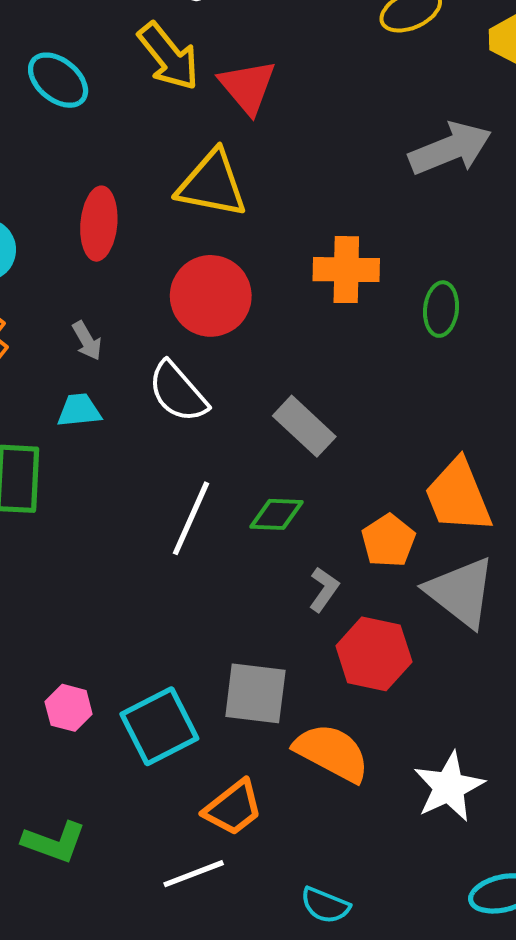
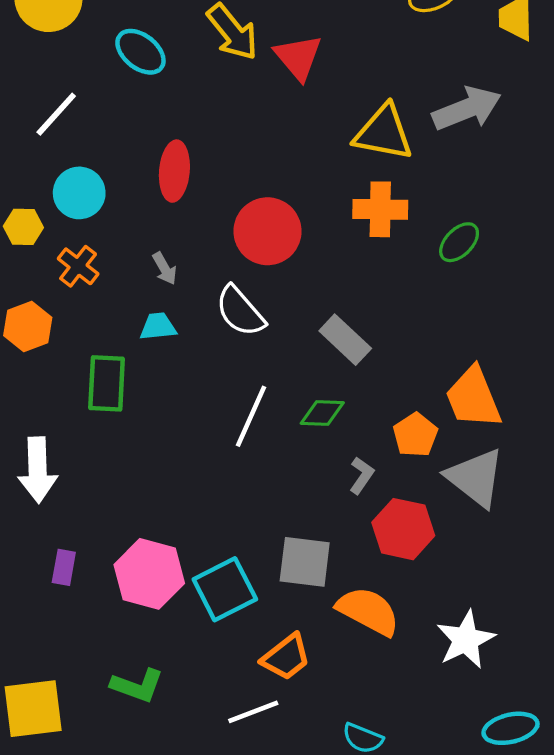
yellow triangle: (212, 184) -> (384, 133), moved
green ellipse: (441, 309) -> (459, 242), turned 39
pink hexagon: (69, 708) -> (149, 574), size x1.8

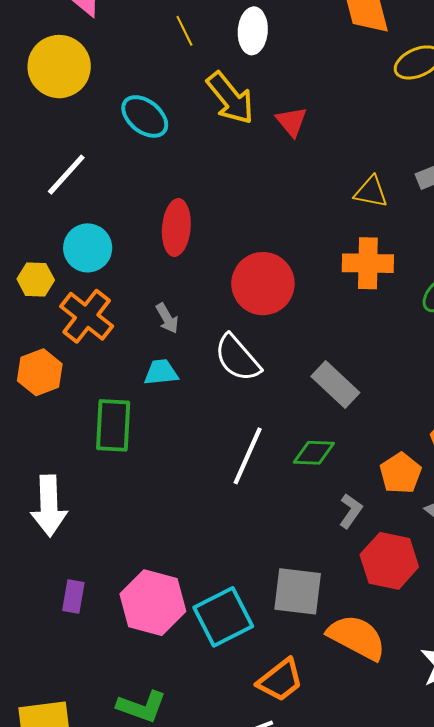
red triangle: (298, 57) -> (291, 122), size x0.7
yellow triangle: (384, 133) -> (371, 192), size x0.6
orange cross: (78, 266) -> (87, 316), size x1.4

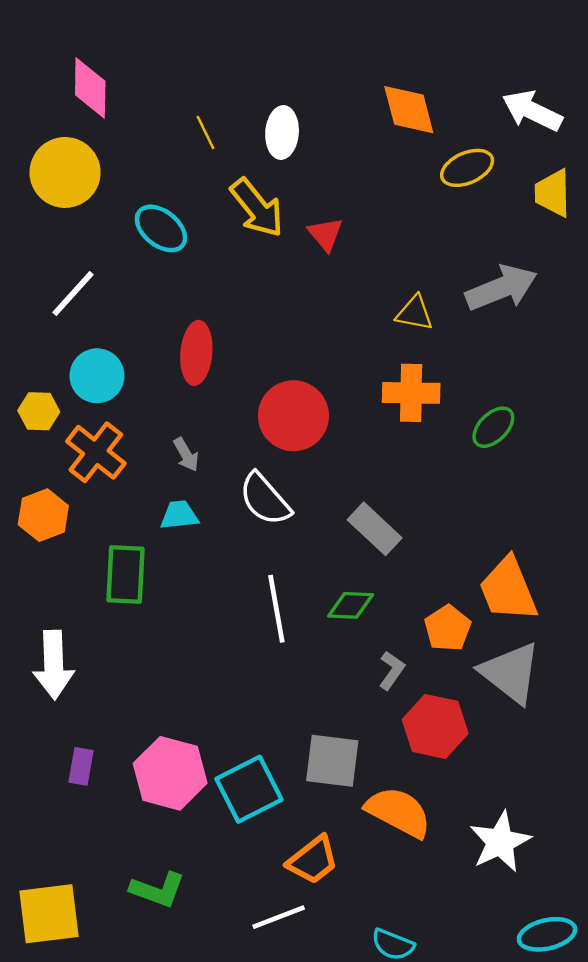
white line: (248, 456) -> (276, 609), turned -34

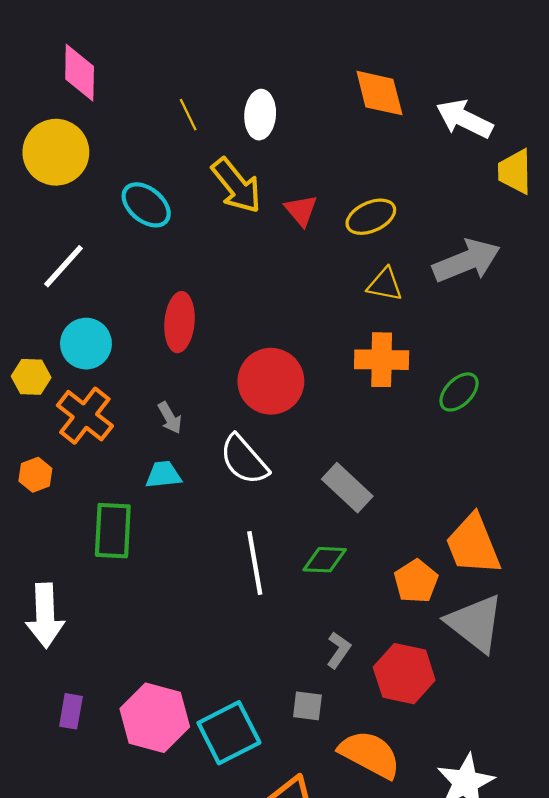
white arrow: (532, 111) -> (464, 119), moved
yellow ellipse: (467, 168) -> (371, 217), moved
orange hexagon: (43, 515) -> (35, 475), size x0.7
gray L-shape: (392, 670) -> (339, 650), moved
gray square: (332, 761) -> (307, 706), size x0.6

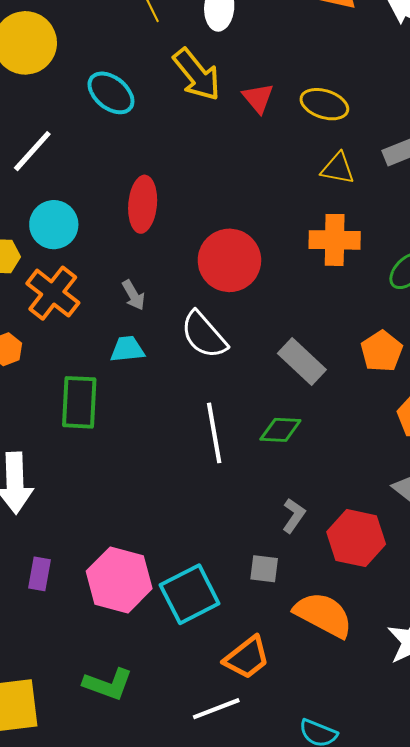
yellow ellipse: (371, 217) -> (324, 104), turned 42
orange pentagon: (416, 581) -> (382, 351), moved

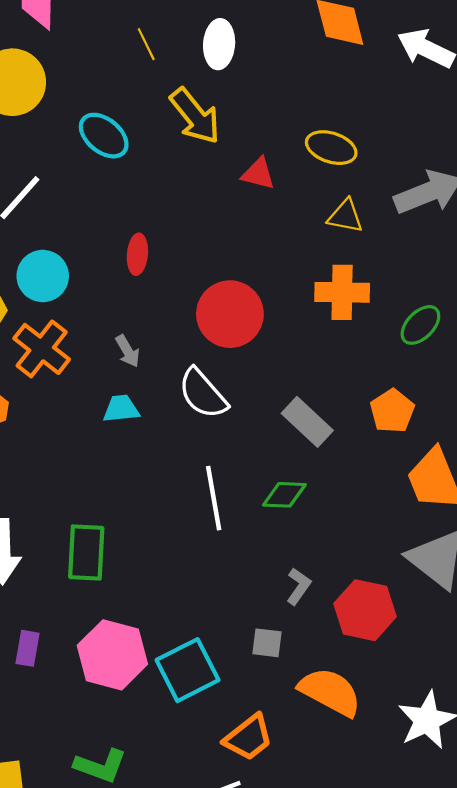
red triangle: (258, 98) -> (258, 174), moved, turned -36
red ellipse: (143, 204) -> (137, 254), size x0.7
green rectangle: (79, 402) -> (86, 553), moved

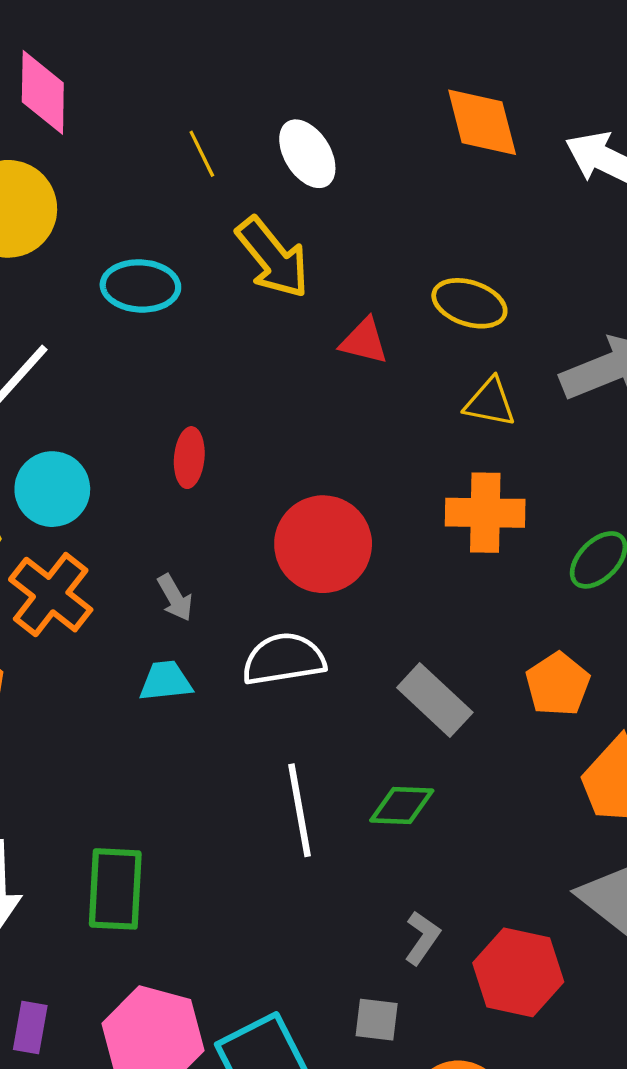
white ellipse: (219, 44) -> (307, 154), turned -36
cyan ellipse: (104, 136) -> (140, 286), turned -36
white semicircle: (203, 394) -> (284, 659), turned 122

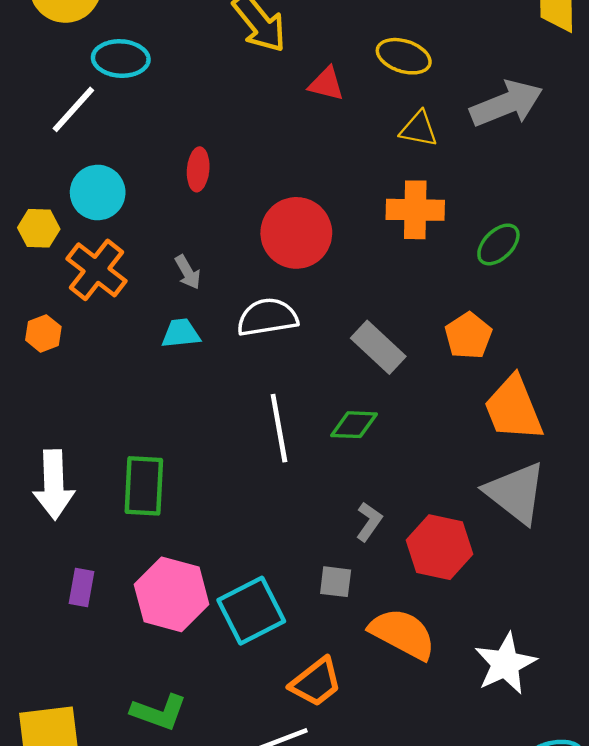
cyan ellipse: (140, 286) -> (121, 59), moved

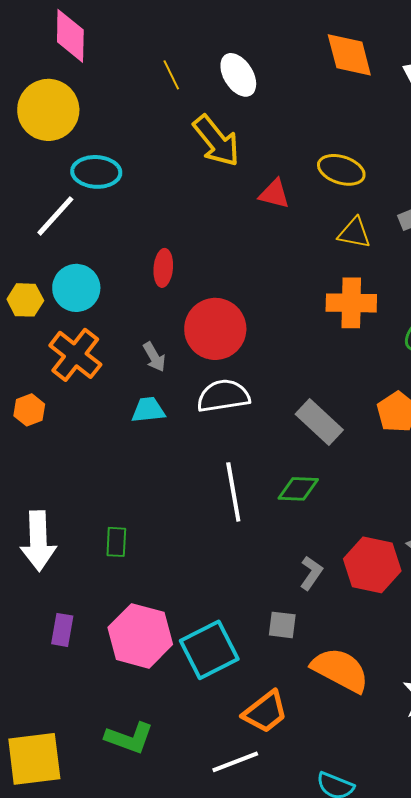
yellow hexagon: (39, 228) -> (25, 300), moved
red circle: (296, 233) -> (215, 329), moved
green rectangle: (144, 486) -> (116, 542), size x0.6
red hexagon: (439, 547) -> (372, 565), moved

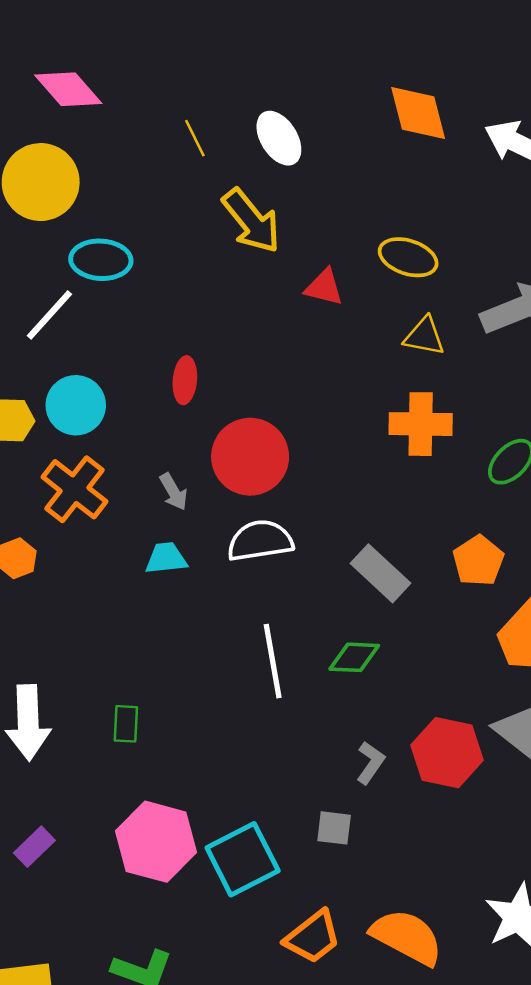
pink diamond: (70, 36) -> (68, 89), turned -42
purple rectangle: (62, 630) -> (34, 847), moved, turned 36
orange semicircle: (340, 670) -> (407, 937), moved

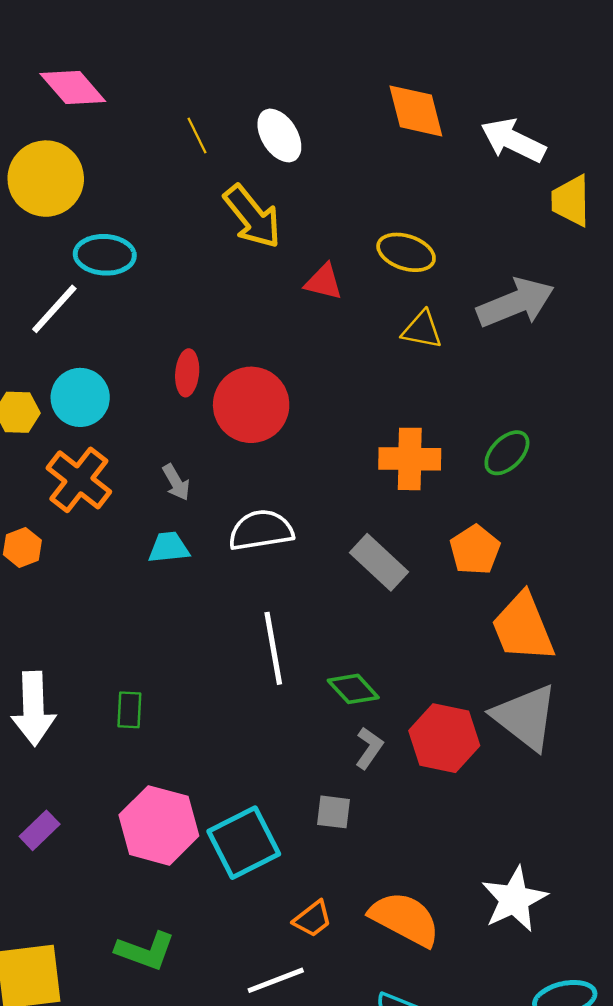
orange cross: (421, 424) -> (410, 459), moved
red circle: (250, 457) -> (251, 405), moved
green diamond: (354, 657) -> (353, 689), moved, turned 45
orange trapezoid: (313, 937) -> (313, 919), size x0.7

